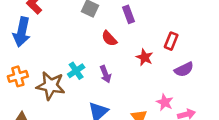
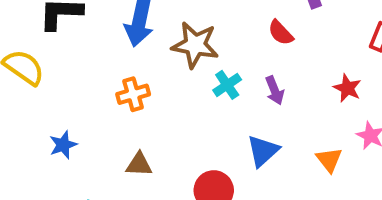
red star: (145, 57) -> (347, 88), moved
brown star: (51, 86) -> (195, 45), moved

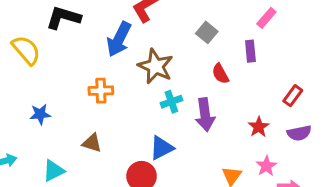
purple arrow: (275, 90) -> (205, 115), size x1.5
blue triangle: (263, 151) -> (162, 148), moved

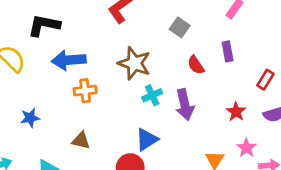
blue arrow: (119, 39) -> (69, 60), moved, turned 64
purple rectangle: (250, 51) -> (228, 51), moved

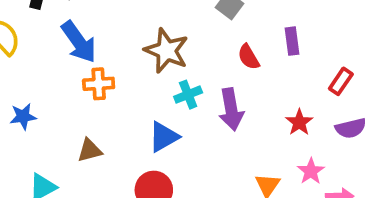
blue arrow: (69, 60) -> (79, 42), turned -124
blue triangle: (147, 139) -> (164, 137), moved
brown triangle: (81, 141) -> (90, 150), turned -30

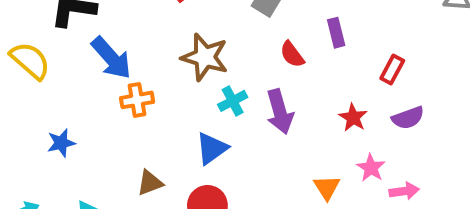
brown triangle: (90, 150) -> (150, 183), moved

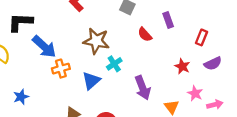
purple arrow: (280, 112) -> (143, 88), moved
blue triangle: (212, 148) -> (91, 81), moved

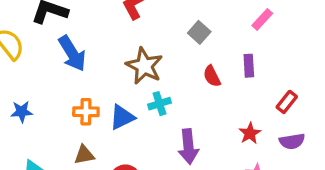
orange cross: (61, 69) -> (86, 112), moved

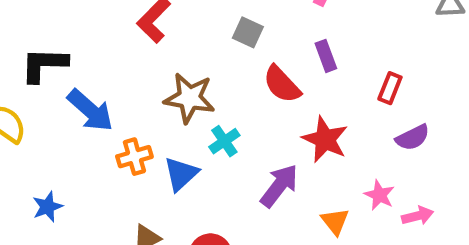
red semicircle: (212, 76) -> (282, 84), size x1.4
orange cross: (86, 112) -> (134, 157), moved
red star: (250, 133) -> (325, 139), moved, size x1.5
purple arrow: (188, 147) -> (279, 186), turned -120

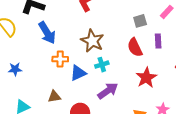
gray square: (248, 32) -> (140, 21), moved, turned 32
purple arrow: (279, 186) -> (108, 91), moved

